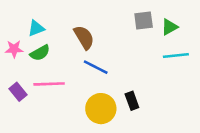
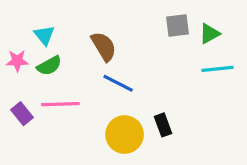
cyan triangle: (36, 28) -> (44, 35), turned -48

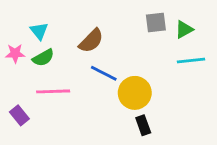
brown semicircle: (104, 46) -> (91, 41), turned 76
purple rectangle: (22, 114) -> (19, 115), moved
black rectangle: (163, 125) -> (143, 125), moved
yellow circle: (125, 135) -> (135, 93), moved

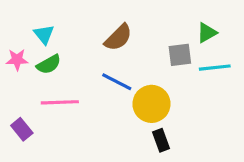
gray square: (156, 23) -> (180, 55), moved
brown semicircle: (91, 41) -> (118, 37), moved

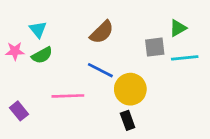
pink line: (60, 102) -> (68, 96), moved
black rectangle: (161, 140) -> (128, 120), moved

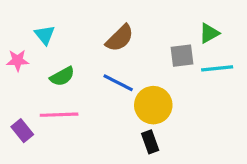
green semicircle: (42, 55) -> (62, 76), moved
pink line: (68, 96) -> (59, 115), moved

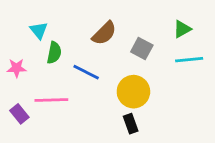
gray square: (182, 56) -> (142, 49), moved, turned 35
pink star: (18, 60) -> (17, 68), moved
green semicircle: (62, 76) -> (54, 53), moved, turned -50
blue line: (118, 83) -> (86, 72), moved

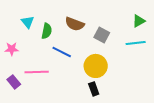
green triangle: (182, 29) -> (139, 21), moved
brown semicircle: (104, 33) -> (75, 24), turned 66
green semicircle: (54, 53) -> (47, 31), moved

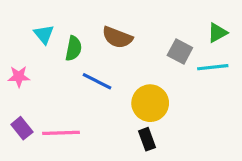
gray square: (102, 35) -> (180, 52), moved
pink line: (37, 72) -> (61, 133), moved

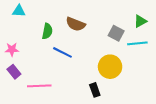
cyan triangle: (44, 34) -> (19, 11), moved, turned -48
yellow circle: (150, 103) -> (110, 67), moved
purple rectangle: (22, 128) -> (14, 72), moved

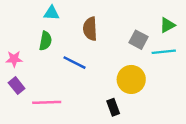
cyan triangle: (19, 11) -> (52, 13), moved
brown semicircle: (76, 24) -> (90, 29), turned 66
green semicircle: (47, 31) -> (46, 41), moved

